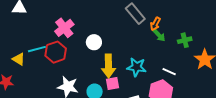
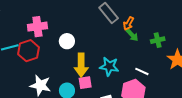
pink cross: (64, 28) -> (37, 27), turned 30

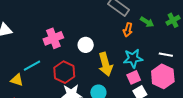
orange arrow: (128, 23) -> (128, 30), moved
red hexagon: (28, 51) -> (64, 72), moved
pink square: (85, 83) -> (134, 77), moved

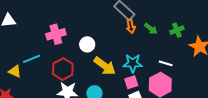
orange arrow: (128, 30) -> (131, 26), moved, turned -32
yellow arrow: (106, 64) -> (105, 66), turned -45

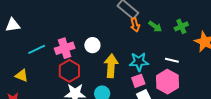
pink cross: (56, 34) -> (65, 48), moved
cyan line: (32, 59) -> (37, 49), moved
yellow arrow: (105, 66) -> (111, 66), turned -120

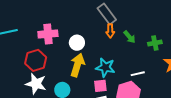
white circle: (92, 45) -> (77, 43), moved
pink cross: (65, 48) -> (48, 34), moved
white line: (172, 60) -> (138, 74), turned -40

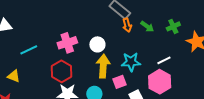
pink square: (100, 86) -> (119, 82), moved

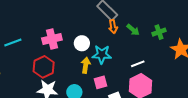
white line: (164, 60) -> (138, 64), moved
cyan star: (131, 62) -> (102, 54), moved
yellow arrow: (103, 66) -> (86, 65), size x0.7

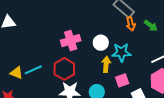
cyan line: (13, 43) -> (33, 70), moved

